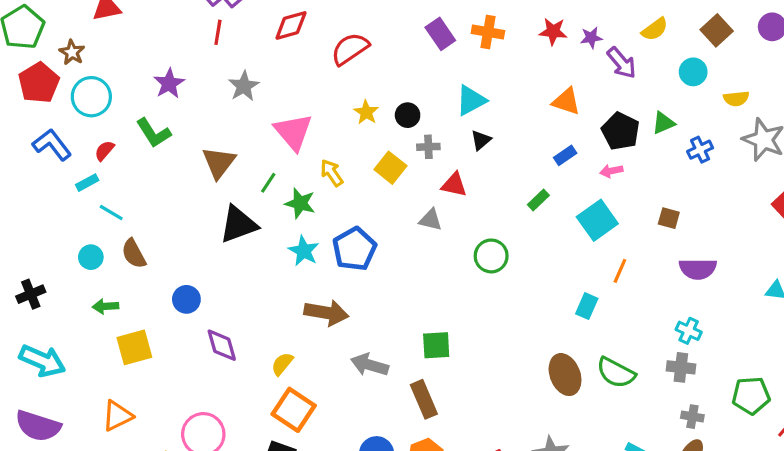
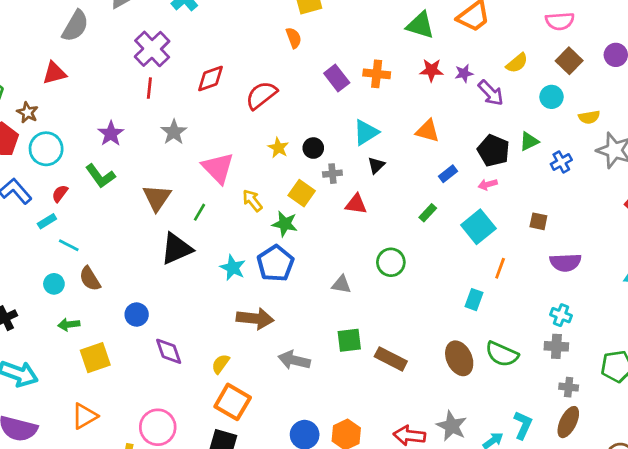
orange triangle: (566, 101) -> (428, 131), moved
green star: (300, 203) -> (285, 224), moved
gray triangle: (431, 220) -> (341, 284), moved
brown rectangle: (424, 399) -> (391, 359), moved, turned -36

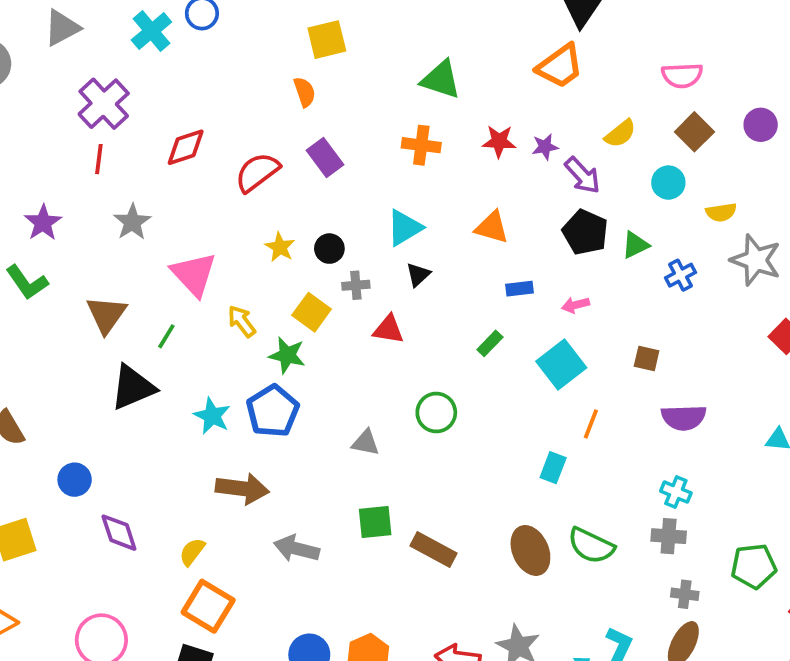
green triangle: (420, 25) -> (441, 80), moved
purple rectangle: (337, 78) -> (325, 158), moved
black pentagon: (493, 151) -> (585, 232), moved
blue rectangle: (448, 174) -> (520, 289), turned 30

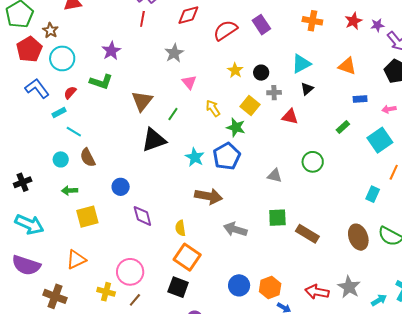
red star: (499, 141) -> (353, 21), turned -30
gray star: (132, 222) -> (174, 53), moved
pink triangle: (194, 274) -> (189, 82), size x0.6
green L-shape: (27, 282) -> (101, 82), turned -40
yellow semicircle: (192, 552) -> (180, 228), turned -49

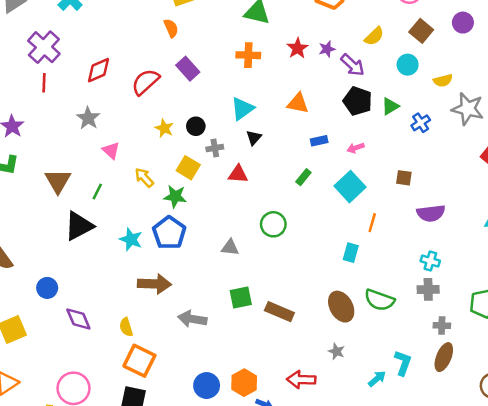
gray star: (349, 287) -> (336, 351), moved, size x0.6

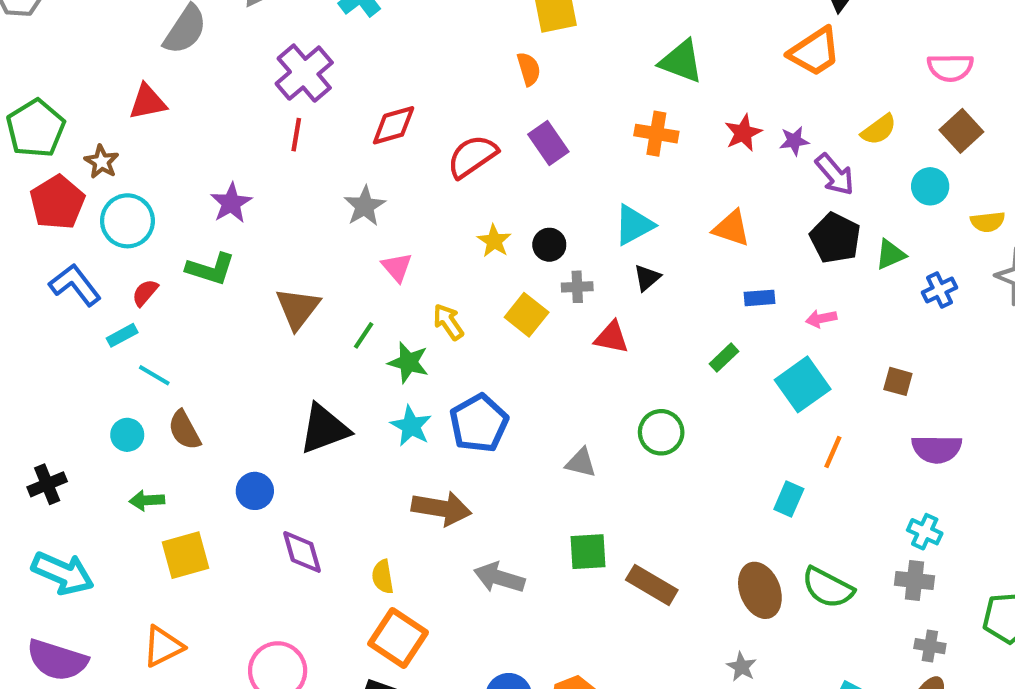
green star: (175, 196) -> (408, 362), moved
black triangle: (79, 226) -> (324, 429), moved

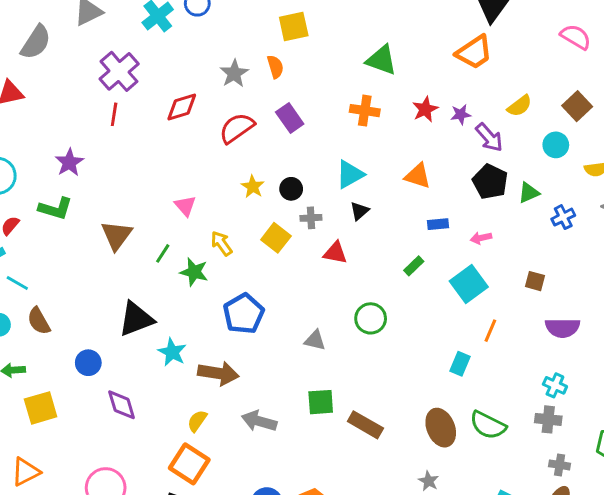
pink semicircle: (950, 67) -> (576, 37), moved, turned -148
gray star: (365, 206) -> (234, 73), moved
cyan star: (411, 426) -> (172, 352), moved
yellow semicircle: (383, 577) -> (197, 421), moved, turned 45

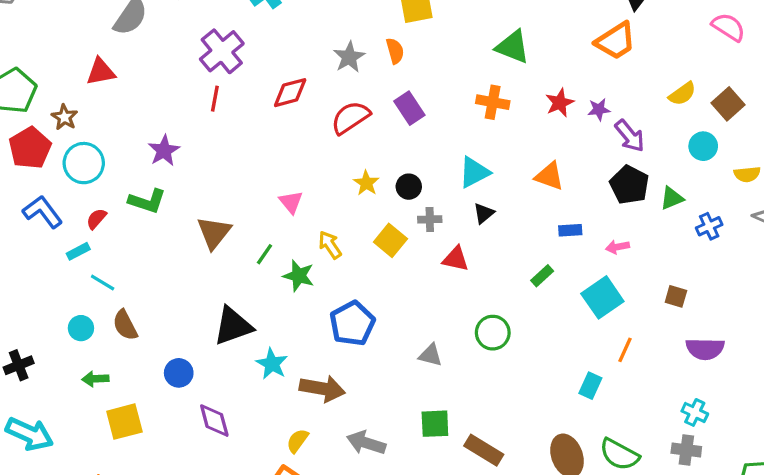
yellow semicircle: (520, 106) -> (682, 94), moved

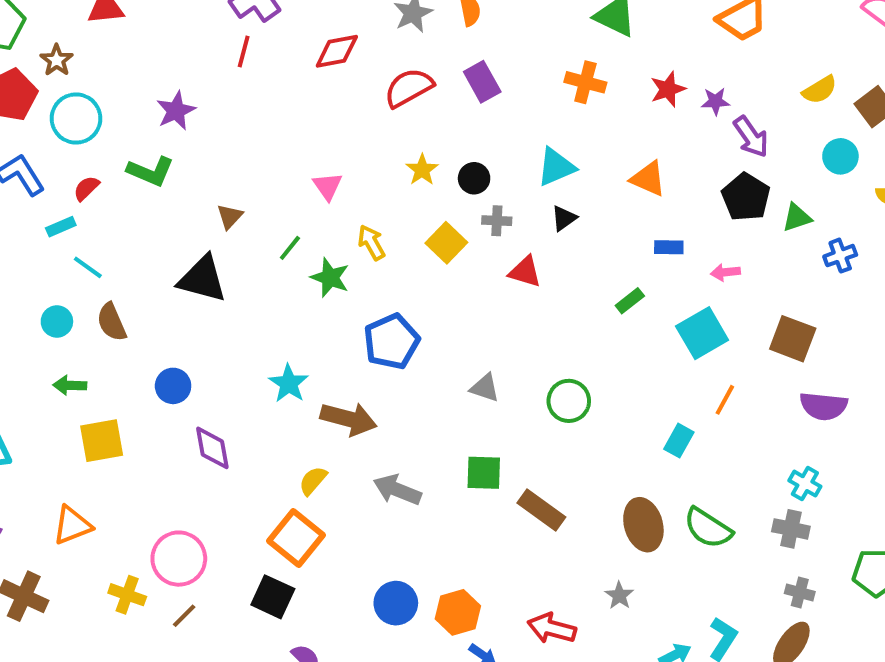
brown triangle: (214, 233) -> (230, 216), size x0.6
brown square: (676, 296) -> (793, 339), size x1.6
black triangle: (233, 326) -> (202, 279), moved, turned 30
green circle: (493, 333) -> (569, 401), moved

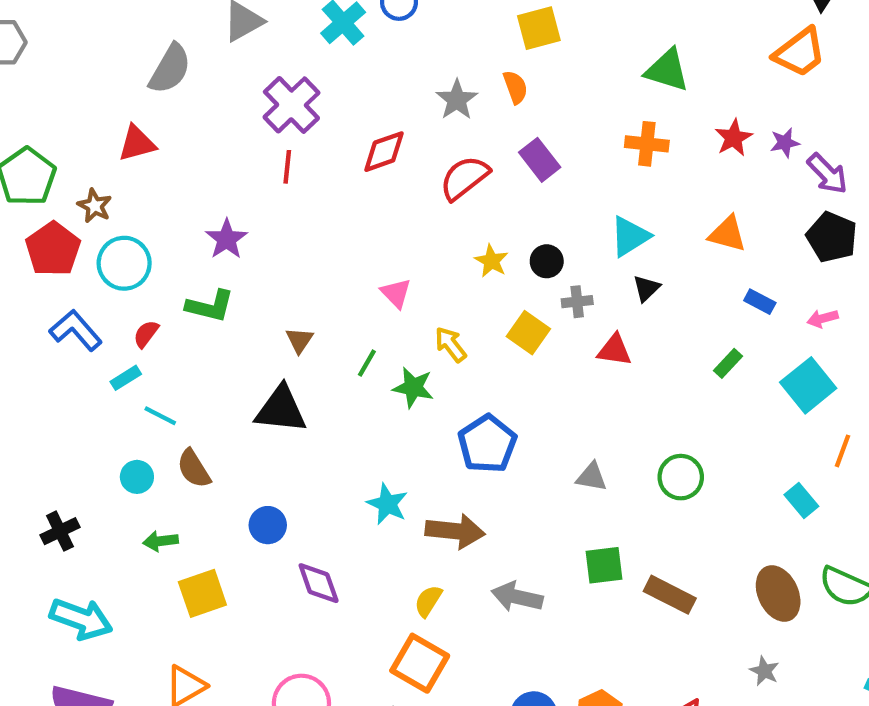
blue rectangle: (669, 247) -> (760, 302), turned 36
cyan rectangle: (679, 441) -> (801, 501), turned -60

